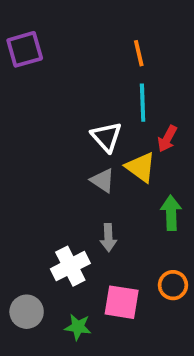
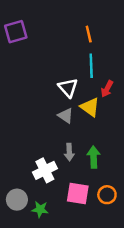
green arrow: (171, 213) -> (94, 157), moved
orange circle: (173, 285) -> (107, 195), moved
green star: (78, 327) -> (40, 209), moved

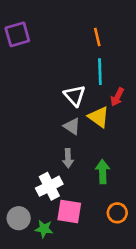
gray arrow: (69, 152) -> (68, 158), moved
pink square: (78, 194) -> (69, 212), moved

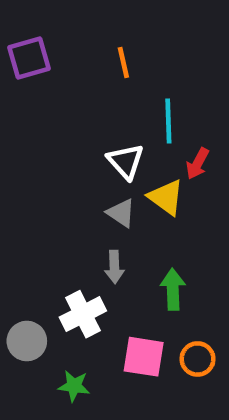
orange line: (97, 37) -> (123, 62), moved
pink square: (69, 212) -> (144, 357), moved
gray circle: (19, 218) -> (27, 341), moved

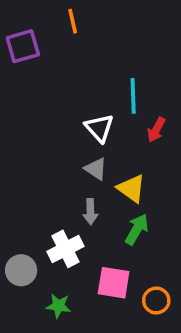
orange line: (123, 62) -> (73, 21), moved
yellow triangle: (166, 197) -> (131, 188), moved
green arrow: (173, 289) -> (137, 229), turned 32
orange circle: (198, 359) -> (156, 300), moved

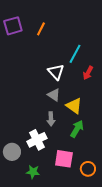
orange line: (73, 21) -> (41, 29), moved, turned 40
cyan line: (133, 96) -> (75, 54), turned 30

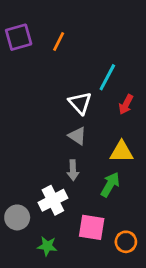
yellow triangle: (74, 106) -> (122, 152), moved, turned -36

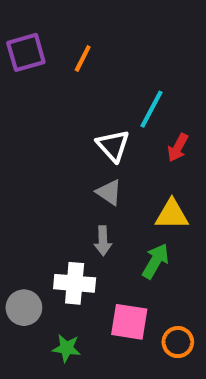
white cross: (53, 200) -> (75, 283), turned 32

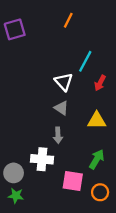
orange line: (83, 59) -> (68, 20), moved
green arrow: (156, 261) -> (97, 159), moved
green star: (66, 348) -> (16, 196), moved

